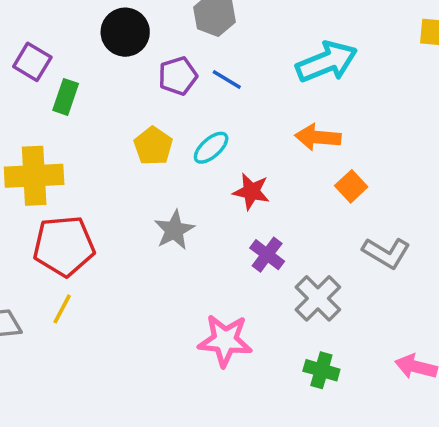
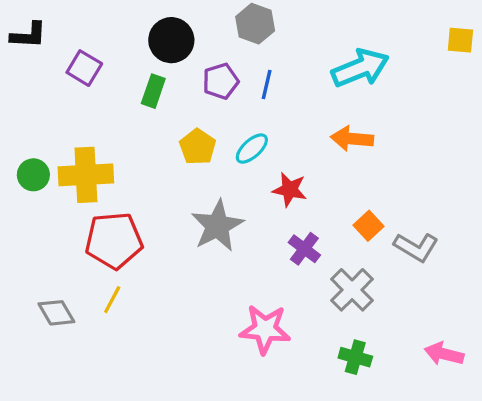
blue line: (227, 79) -> (267, 84), turned 72
green rectangle: (66, 97) -> (153, 91), moved
orange square: (351, 186) -> (368, 226), moved
gray star: (174, 230) -> (217, 226), size x1.4

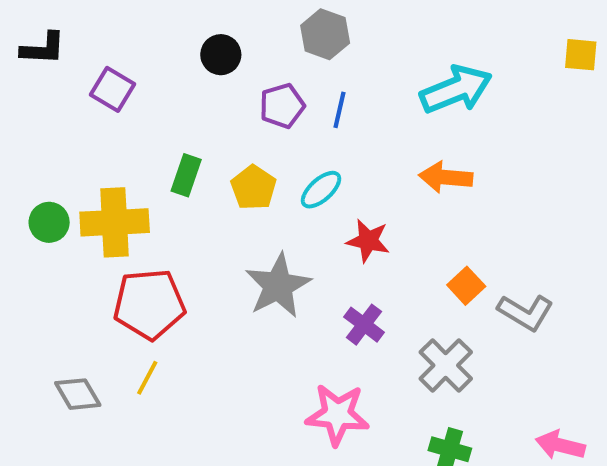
black circle: (171, 40) -> (221, 55), size x0.7
green rectangle: (153, 91) -> (186, 175), moved
purple cross: (304, 249) -> (364, 325), moved

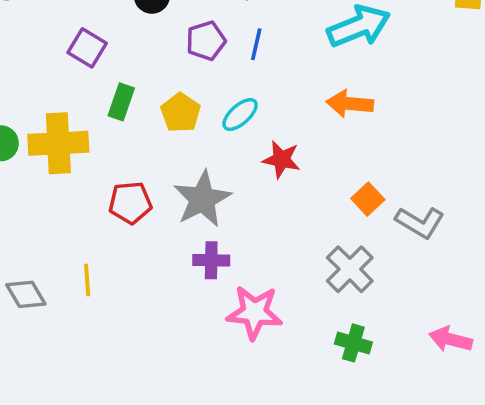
purple square: (112, 89) -> (87, 48), moved
red pentagon: (149, 304) -> (130, 203), moved, size x0.7
purple cross: (364, 325) -> (211, 260), moved, turned -36
yellow line: (147, 378) -> (87, 280), turned -32

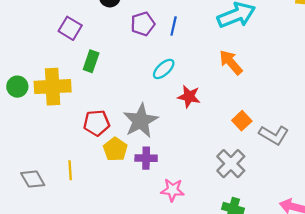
orange arrow: (350, 104) -> (231, 62), turned 44
yellow pentagon: (181, 113) -> (115, 149), moved
pink star: (254, 312) -> (172, 190), size x0.7

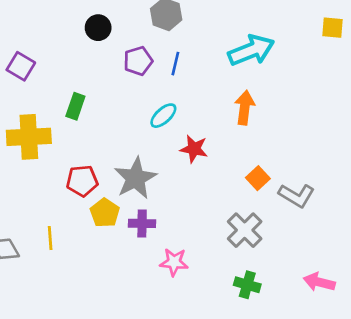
purple square: (70, 28) -> (21, 66), moved
orange arrow: (231, 62) -> (245, 108), turned 48

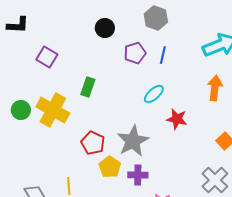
yellow cross: (29, 137) -> (53, 110), turned 32
red pentagon: (82, 181) -> (93, 143), turned 30

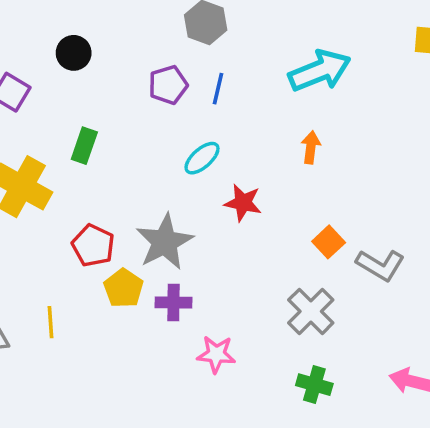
black circle: (105, 28) -> (74, 53), moved
orange arrow: (215, 88) -> (311, 147), size x0.7

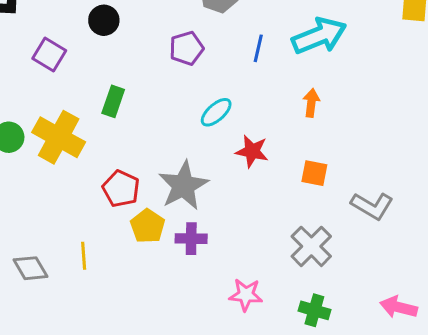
blue line: (218, 89) -> (258, 48), moved
orange square: (329, 242) -> (314, 173), moved, turned -36
pink star: (216, 354) -> (246, 295), moved

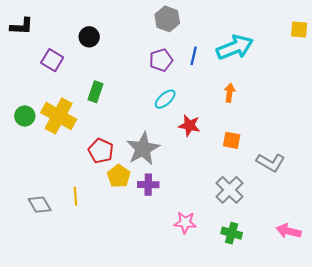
purple pentagon: (187, 48) -> (161, 60), moved

